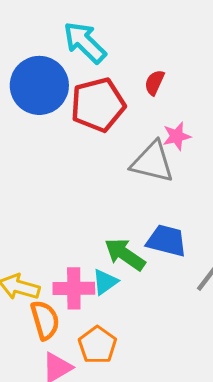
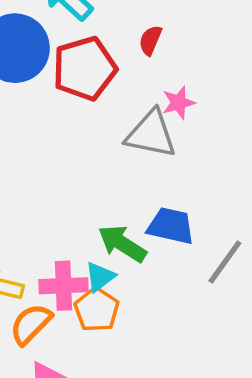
orange semicircle: (45, 320) -> (31, 324), turned -117
orange pentagon: (97, 345) -> (97, 310), moved

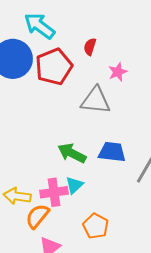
pink star: (179, 103) -> (118, 72), moved
green arrow: (122, 244) -> (72, 153), moved
orange pentagon: (97, 310) -> (96, 226), moved

